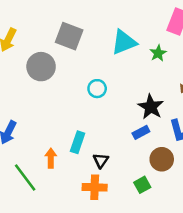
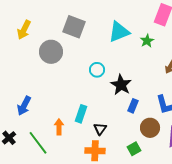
black star: (151, 107) -> (121, 85), moved
blue rectangle: (141, 132) -> (133, 106), turned -40

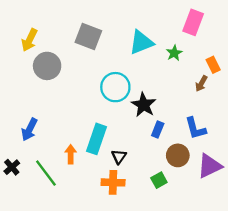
gray circle: (51, 52) -> (47, 66), moved
cyan circle: (97, 70) -> (115, 87), size x1.6
cyan rectangle: (81, 114) -> (97, 139), size x1.4

